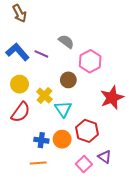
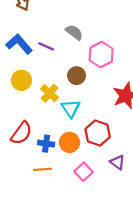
red semicircle: (21, 112) -> (21, 133), moved
pink square: (84, 164) -> (84, 172), moved

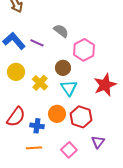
cyan triangle: (71, 108) -> (69, 88), moved
orange circle: (69, 142) -> (57, 114), moved
purple triangle: (118, 162) -> (98, 142), turned 32

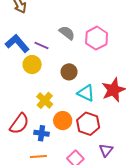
pink hexagon: (84, 50) -> (97, 38), moved
yellow circle: (16, 72) -> (32, 65), moved
yellow cross: (40, 83) -> (45, 100), moved
cyan triangle: (69, 88) -> (86, 93), moved, turned -30

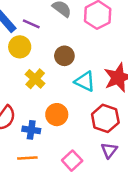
yellow cross: (45, 100) -> (35, 79), moved
red hexagon: (88, 124) -> (105, 118), moved

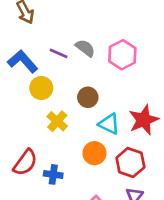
purple line: (31, 24) -> (59, 53), moved
orange circle: (57, 115) -> (94, 153), moved

